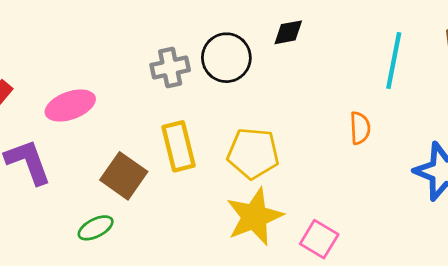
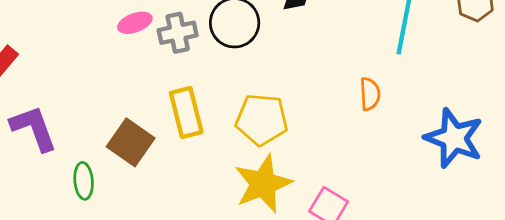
pink ellipse: (70, 105) -> (135, 23), moved, size x0.7
green ellipse: (96, 228) -> (84, 181), moved, turned -68

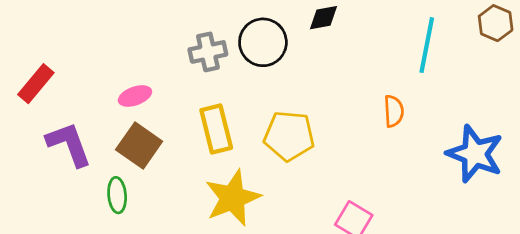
pink ellipse: (135, 23) -> (135, 96), moved
brown square: (131, 142) -> (139, 146), moved
yellow star: (263, 184) -> (233, 198), moved

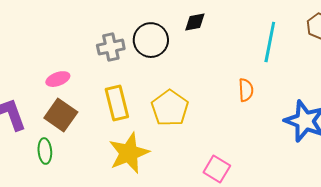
yellow pentagon: (289, 136) -> (170, 108), turned 30

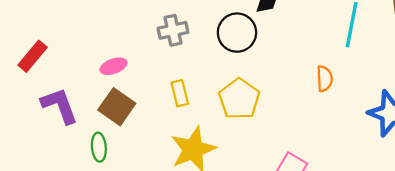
black circle: (151, 40) -> (237, 33), moved
yellow rectangle: (117, 103) -> (180, 93), size x0.7

